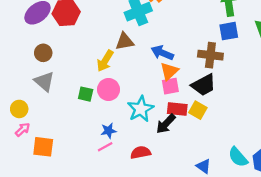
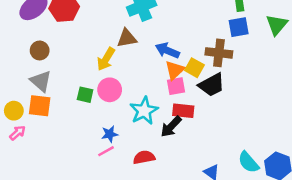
yellow square: (198, 110) -> (194, 68), moved
orange square: (43, 147) -> (40, 106), moved

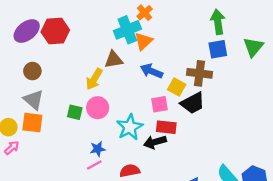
orange triangle: (175, 70) -> (143, 41), moved
black arrow: (171, 127) -> (155, 142), turned 30

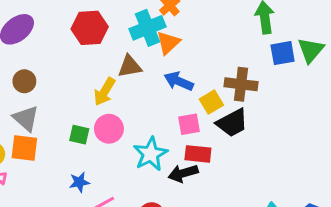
red hexagon: (55, 31) -> (90, 28), moved
blue square: (218, 49) -> (283, 53), moved
yellow square: (177, 87) -> (211, 102), turned 30
blue star: (98, 149) -> (79, 182), moved

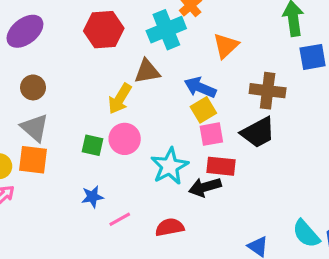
orange triangle: (168, 43) -> (226, 46), moved
yellow square: (211, 102) -> (203, 110), moved

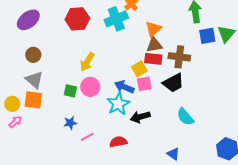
brown triangle: (147, 71) -> (154, 45), moved
blue arrow: (200, 87) -> (124, 87), moved
red rectangle: (221, 166) -> (153, 59), moved
cyan semicircle: (306, 234) -> (185, 117), moved

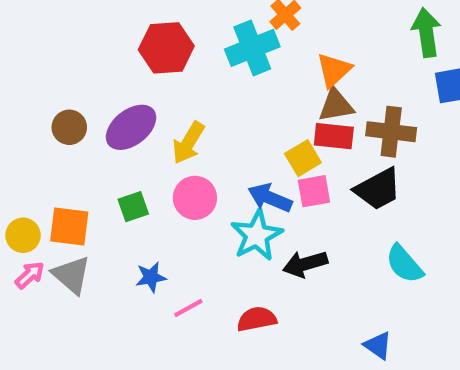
purple ellipse: (28, 20) -> (131, 127), moved
gray triangle: (34, 80) -> (72, 275), moved
green square: (70, 91) -> (133, 207), moved, turned -32

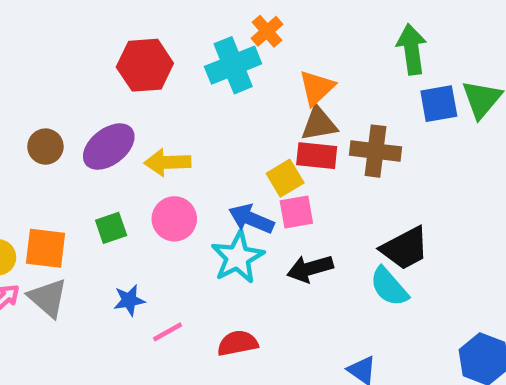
yellow arrow: (188, 143) -> (168, 162), turned 57
black trapezoid: (378, 189) -> (405, 248), moved
black arrow: (305, 264) -> (310, 269), moved

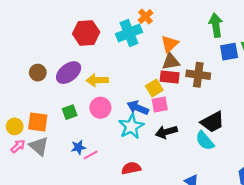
pink line: (168, 332) -> (91, 155), moved

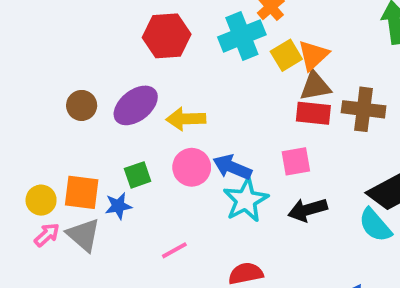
yellow square: (154, 88) -> (286, 55), moved
blue arrow: (138, 108) -> (232, 167), moved
blue star: (78, 147) -> (118, 206), moved

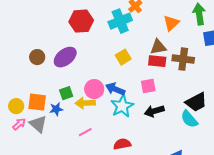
yellow square: (286, 55) -> (123, 57), moved
orange triangle: (313, 55) -> (171, 23), moved
yellow arrow: (186, 119) -> (85, 103), moved

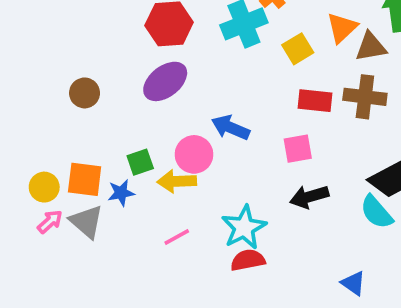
brown triangle: (158, 47) -> (371, 47), moved
purple ellipse: (65, 57) -> (165, 81), moved
yellow square: (123, 57) -> (298, 49), moved
blue arrow: (115, 89) -> (231, 128), moved
cyan star: (122, 106) -> (244, 227), moved

